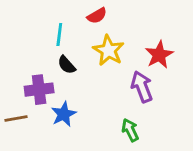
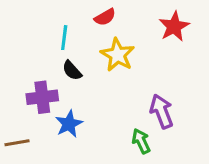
red star: (159, 55) -> (174, 27), moved
purple arrow: (142, 87) -> (162, 111), moved
brown line: (16, 118) -> (17, 143), moved

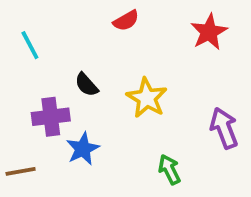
cyan line: (64, 38) -> (30, 45), moved, turned -35
yellow star: (118, 55) -> (147, 98), moved
purple arrow: (162, 111) -> (224, 128), moved

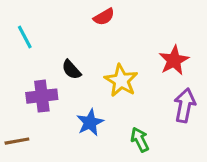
red star: (209, 32) -> (174, 60), moved
purple arrow: (224, 128) -> (185, 105), turned 32
blue star: (83, 149) -> (90, 122), moved

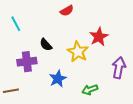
red star: (174, 60) -> (99, 37), moved
green arrow: (140, 140) -> (90, 90), turned -84

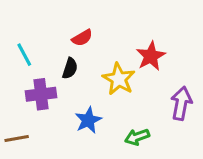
red semicircle: (67, 11) -> (82, 38), moved
cyan line: (16, 24) -> (24, 55), moved
black semicircle: (46, 45) -> (70, 68), turned -120

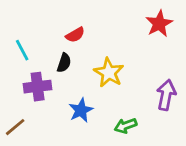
red star: (151, 56) -> (159, 24), moved
brown line: (17, 138) -> (15, 127), turned -30

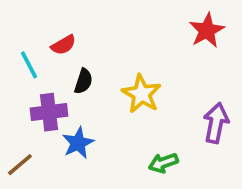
red semicircle: (75, 35) -> (64, 45), moved
blue star: (81, 110) -> (78, 143), moved

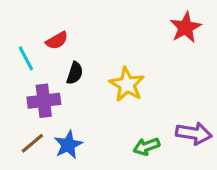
purple arrow: (216, 123) -> (194, 133), moved, turned 88
blue star: (78, 143) -> (68, 145), moved
brown line: (20, 165) -> (32, 143), moved

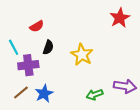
cyan line: (26, 58) -> (14, 47), moved

